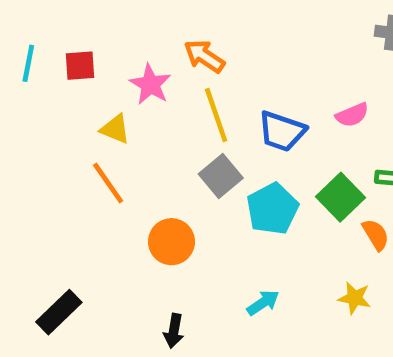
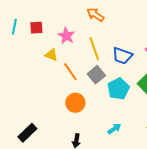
orange arrow: (204, 56) -> (95, 15), moved
orange line: (108, 183) -> (70, 72), moved

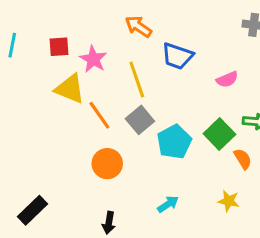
red square: (36, 28) -> (59, 47), moved
yellow triangle: (51, 55) -> (70, 89), size x1.5
blue trapezoid: (122, 56) -> (177, 56), moved

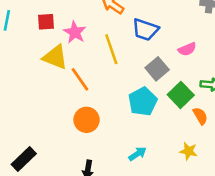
gray square: (140, 120) -> (157, 69), moved

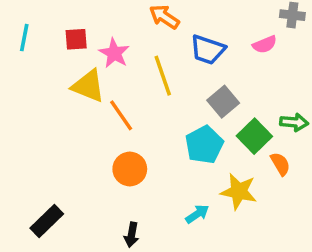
pink semicircle: (187, 49) -> (265, 44), moved
yellow star: (188, 151) -> (239, 191), moved, size x1.5

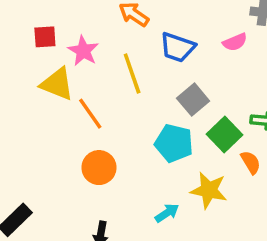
cyan pentagon: (204, 145) -> (174, 143), turned -30

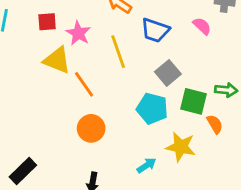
pink semicircle: (235, 42) -> (202, 26), turned -114
green square: (224, 134) -> (193, 101), turned -32

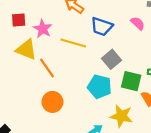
yellow line: (118, 52) -> (73, 43), turned -55

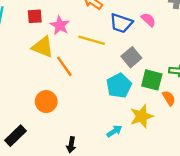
pink semicircle: (138, 23) -> (148, 20), moved
cyan pentagon: (99, 87) -> (119, 86), turned 30
orange circle: (53, 102) -> (46, 102), moved
yellow star: (121, 116) -> (142, 116), turned -30

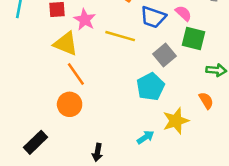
orange line: (64, 66) -> (76, 74), moved
green square: (152, 80) -> (194, 39), moved

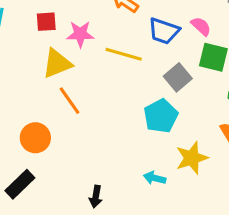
pink star: (85, 20) -> (80, 34), turned -30
yellow triangle: (66, 44) -> (57, 63), turned -44
orange circle: (70, 104) -> (35, 138), moved
cyan arrow: (145, 137) -> (155, 178), turned -132

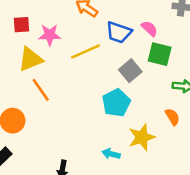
yellow line: (124, 54) -> (85, 52), turned -40

